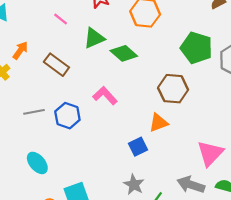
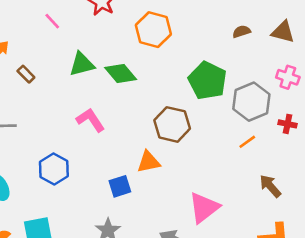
green triangle: (94, 38) -> (82, 64), moved
brown rectangle: (56, 65) -> (26, 74), moved, size x0.6
blue hexagon: (67, 116) -> (54, 169), moved

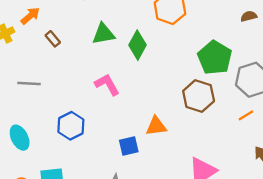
green diamond: (121, 73) -> (138, 45), turned 64
brown hexagon: (172, 124) -> (199, 96), moved

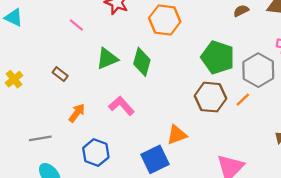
orange arrow: (30, 16) -> (77, 113), moved
gray line: (29, 83) -> (40, 138), moved
orange line: (246, 115) -> (243, 100), moved
blue square: (129, 146) -> (155, 159), size x1.4

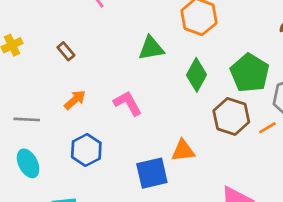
green triangle: (107, 59) -> (151, 48), moved
green diamond: (142, 62) -> (197, 75), moved

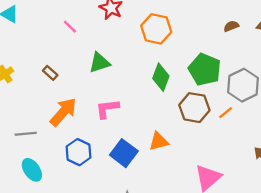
green triangle: (151, 48) -> (99, 63), moved
orange arrow: (75, 100) -> (63, 112), size x1.6
pink L-shape: (128, 103) -> (107, 109), turned -60
blue square: (152, 173) -> (124, 153), moved, turned -32

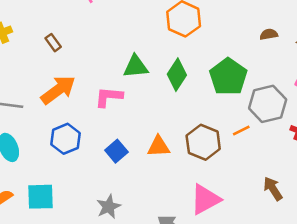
green triangle: (99, 63) -> (136, 67), moved
brown hexagon: (194, 108) -> (203, 142), moved
blue square: (124, 153) -> (116, 151), size x0.7

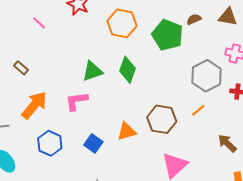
green pentagon: (228, 77) -> (167, 35), moved
orange line: (241, 130) -> (198, 110), moved

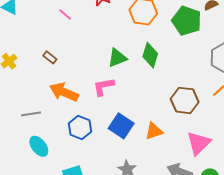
orange arrow: (34, 105) -> (64, 92), turned -104
orange triangle: (127, 131) -> (154, 131), moved
blue square: (93, 143) -> (121, 126), size x1.4

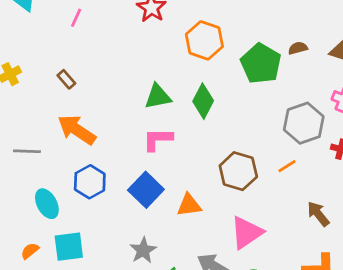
pink line: (65, 14) -> (76, 18), moved, turned 64
pink L-shape: (104, 87) -> (158, 139), moved
cyan ellipse: (39, 146) -> (47, 204), moved

